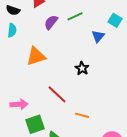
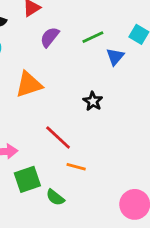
green line: (75, 16) -> (93, 37), moved
orange line: (82, 115) -> (76, 167), moved

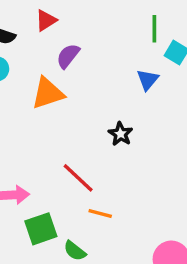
green line: (93, 37) -> (154, 29), moved, turned -65
orange triangle: (29, 85) -> (48, 93), moved

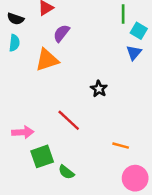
blue triangle: (148, 80) -> (134, 53), moved
orange line: (100, 214) -> (121, 146), moved

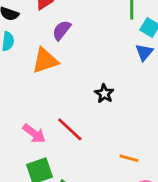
pink arrow: (23, 132) -> (34, 133), moved, turned 40

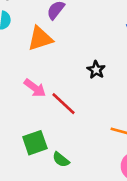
pink arrow: (34, 133) -> (35, 88), moved

